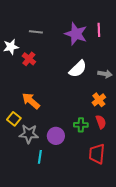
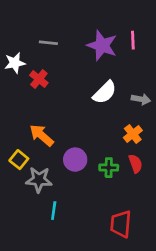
purple circle: (56, 136) -> (75, 160), moved
red trapezoid: (97, 154) -> (121, 224), moved

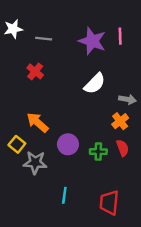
white star: (15, 63) -> (13, 29), moved
gray arrow: (141, 99) -> (127, 99), moved
cyan line: (54, 211) -> (64, 195), moved

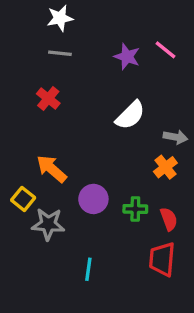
white star: (13, 29) -> (60, 18), moved
pink line: (120, 36) -> (165, 50), turned -49
purple star: (92, 41) -> (127, 57), size x0.7
red semicircle: (123, 148) -> (169, 219), moved
red trapezoid: (109, 203) -> (162, 259), moved

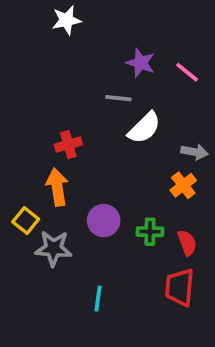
pink line: (165, 50) -> (187, 72), moved
gray line: (60, 53) -> (118, 98), moved
red cross: (48, 98) -> (68, 144), moved, turned 35
orange arrow: (52, 169) -> (57, 187), turned 40

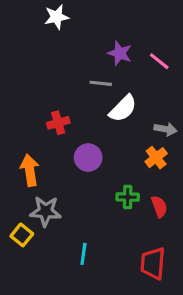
orange arrow: (57, 187) -> (30, 170), moved
yellow square: (26, 221) -> (22, 235), moved
purple circle: (104, 221) -> (88, 158), moved
red trapezoid: (180, 287) -> (153, 263), moved

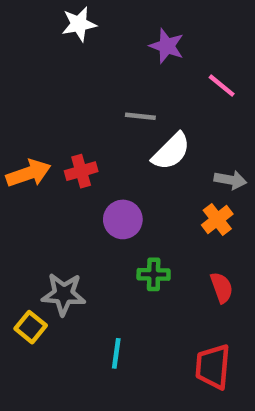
purple star: (120, 53) -> (167, 46), moved
orange arrow: (30, 170) -> (28, 173), moved, turned 80
green cross: (128, 197) -> (154, 274), moved

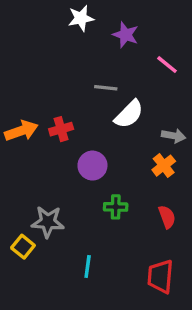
white star: (79, 24) -> (81, 18), moved

